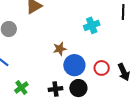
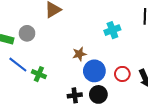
green cross: (21, 88) -> (39, 74), moved, turned -32

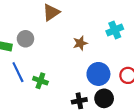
brown star: (79, 54) -> (80, 43), moved
blue line: (18, 65) -> (18, 72), turned 30

